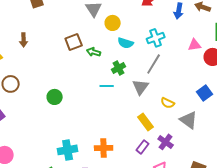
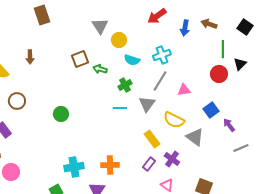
pink triangle: (195, 45) -> (184, 90), moved
cyan line: (107, 86) -> (120, 108), moved
yellow semicircle: (168, 103) -> (174, 120), size x1.5

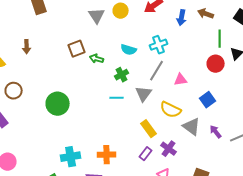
yellow circle: (119, 40) -> (121, 11), moved
green circle: (61, 114) -> (58, 104), size x1.5
purple arrow: (229, 125) -> (216, 132), moved

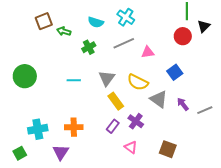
cyan cross: (159, 45) -> (126, 17), turned -36
gray line: (157, 71) -> (124, 43), turned 35
gray triangle: (144, 94) -> (107, 78), moved
cyan line: (117, 98) -> (74, 80), moved

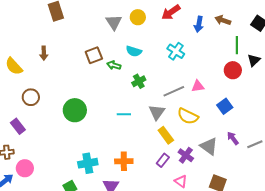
cyan semicircle: (96, 22) -> (134, 51), moved
gray line: (124, 43) -> (174, 91), moved
gray triangle: (159, 99) -> (209, 146), moved

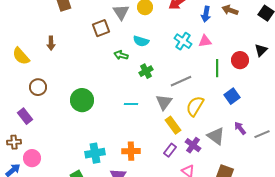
green line: (237, 45) -> (217, 68), moved
brown square: (94, 55) -> (101, 28), moved
pink triangle: (198, 86) -> (205, 41), moved
yellow semicircle: (188, 116) -> (195, 106), turned 95

